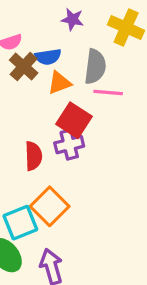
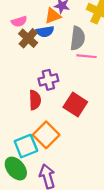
orange triangle: (59, 83) -> (53, 16), moved
red square: (74, 120) -> (75, 105), moved
purple cross: (69, 145) -> (48, 80), moved

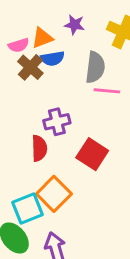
orange triangle: (53, 16) -> (42, 38), moved

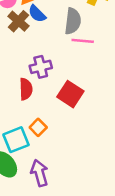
blue semicircle: (52, 58) -> (37, 14), turned 54
orange square: (54, 194) -> (38, 127), size x0.6

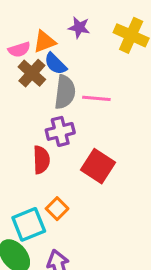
gray semicircle: (73, 21) -> (65, 92), moved
pink line: (83, 41) -> (96, 98), moved

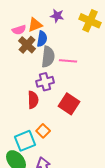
blue semicircle: (55, 64) -> (42, 39), turned -126

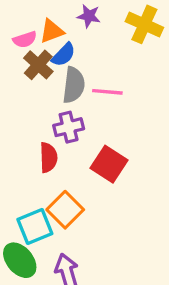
blue semicircle: (42, 39) -> (64, 55), turned 35
orange square: (43, 131) -> (65, 210), size x1.5

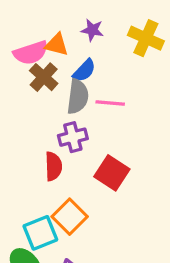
orange triangle: (52, 31) -> (57, 45), turned 35
pink semicircle: (25, 40) -> (31, 53), size x1.5
blue semicircle: (64, 55) -> (84, 71), moved

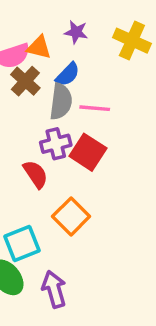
red semicircle: (53, 166) -> (36, 174), turned -32
red square: (112, 173) -> (88, 152), moved
orange square: (70, 217) -> (71, 216), moved

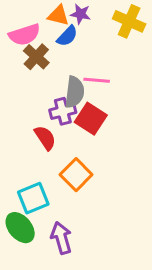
orange triangle: (39, 47) -> (58, 15), moved
blue semicircle: (68, 74) -> (67, 36), moved
gray semicircle: (61, 101) -> (75, 92), moved

